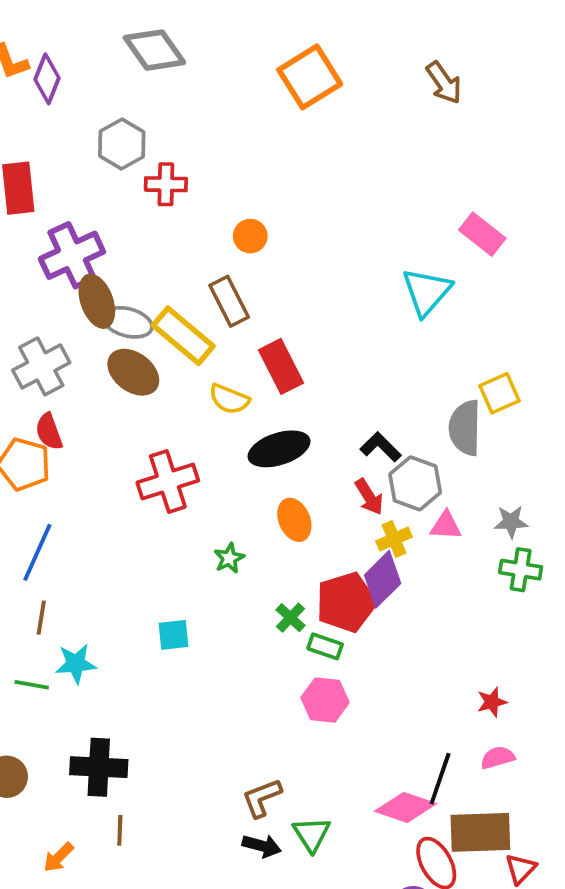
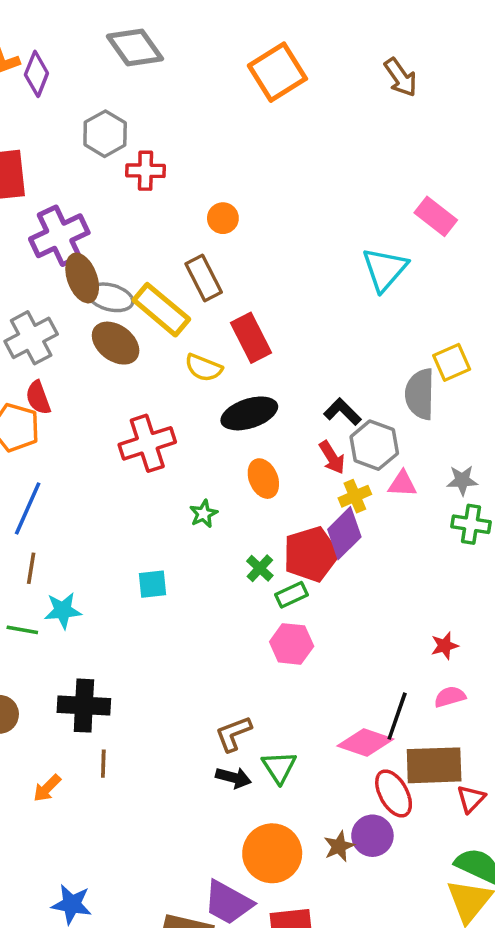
green rectangle: (325, 646) -> (292, 595), turned -44

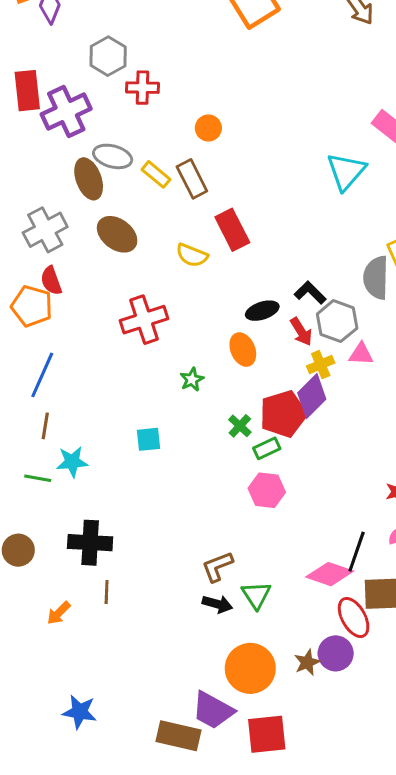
purple cross: (59, 236) -> (66, 112), moved
gray ellipse: (110, 297) -> (113, 156), moved
yellow rectangle: (161, 310) -> (156, 174), moved, size x0.6
black ellipse: (249, 413) -> (262, 311), moved, size x0.7

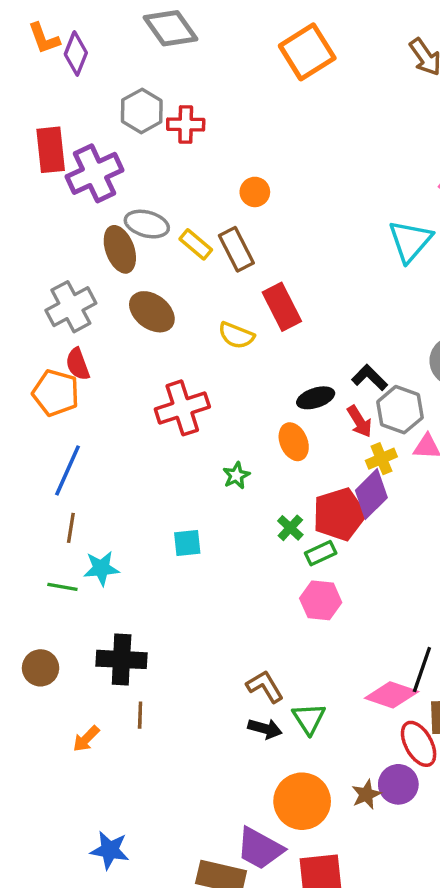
red cross: (143, 88) -> (186, 124), moved
brown L-shape: (217, 567) -> (265, 686), turned 80

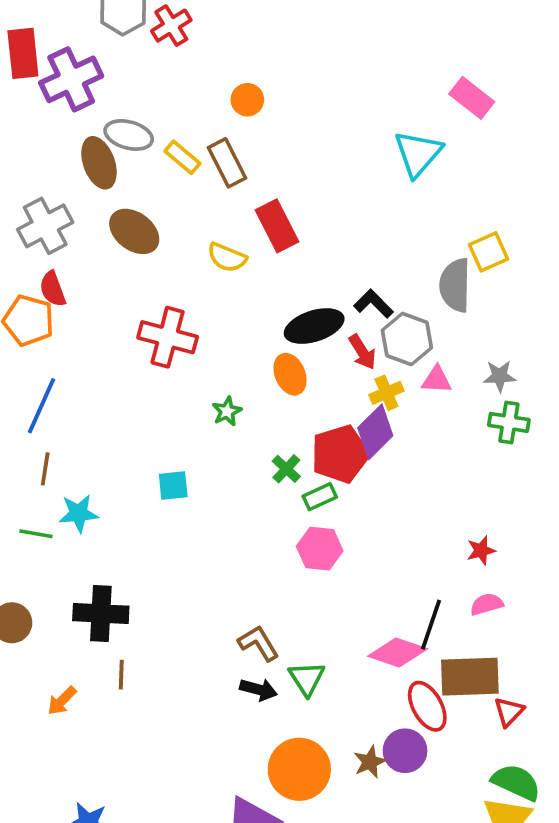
red cross: (186, 124) -> (171, 26), turned -33
black ellipse: (316, 398) -> (314, 326), size x1.4
red cross: (182, 408) -> (168, 337), turned 33

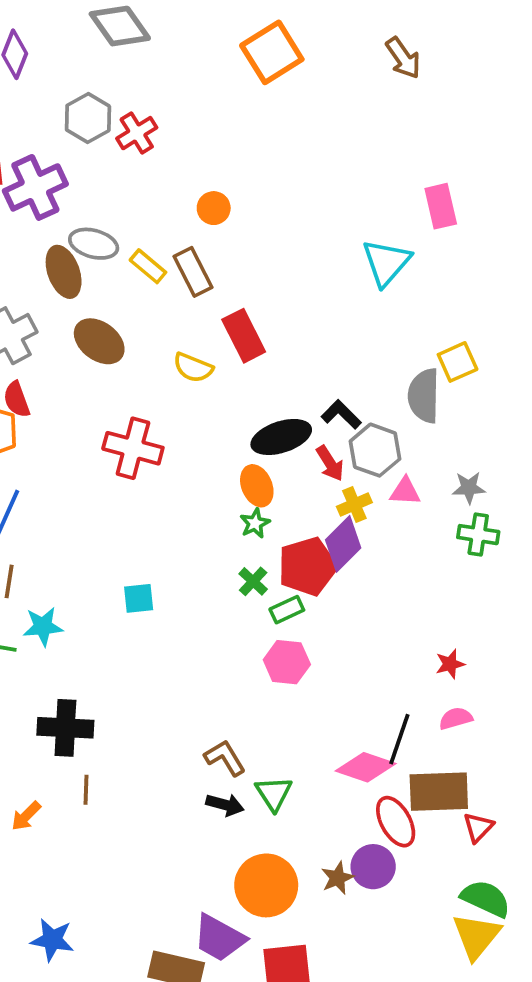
pink rectangle: (472, 98) -> (441, 206), turned 39
green star: (227, 411) -> (255, 523), moved

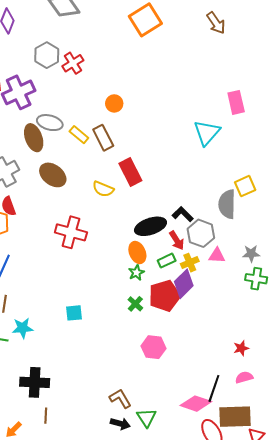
green rectangle: (287, 610) -> (167, 261), moved

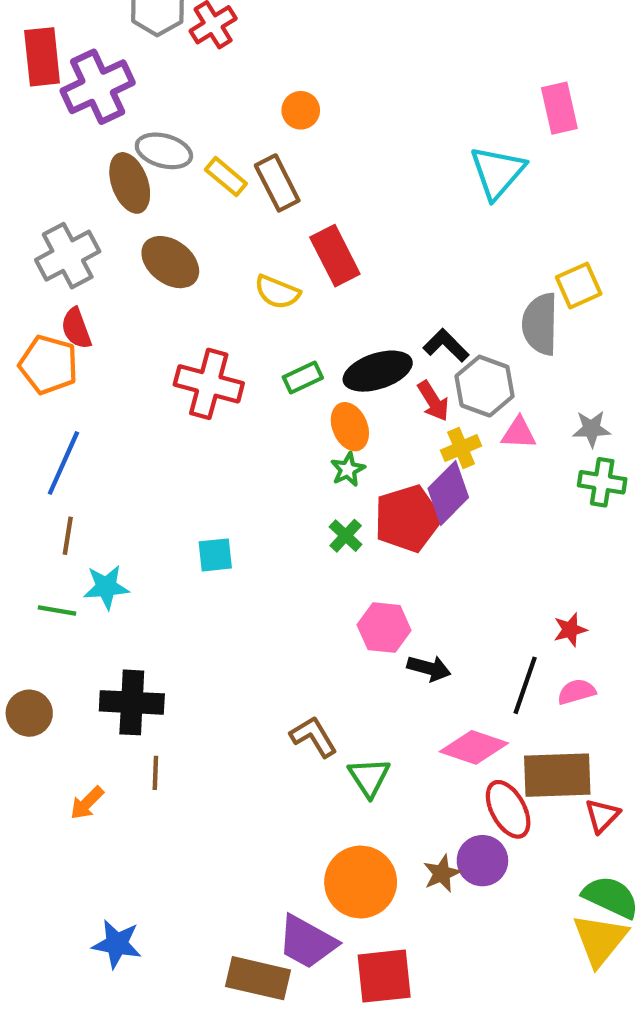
green rectangle: (167, 261) -> (303, 377), moved
black line: (214, 388) -> (525, 685), moved
black arrow: (120, 424) -> (429, 668), moved

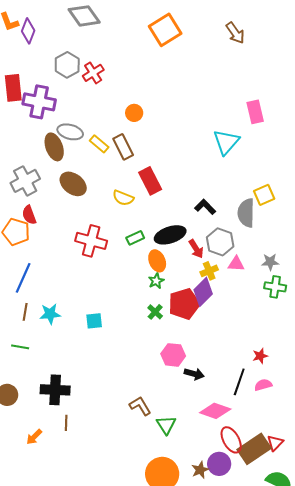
purple cross: (98, 87) -> (39, 102), turned 36
black L-shape: (446, 345) -> (205, 207), moved
cyan star: (106, 587) -> (50, 314), moved
brown rectangle: (557, 775) -> (254, 449), moved, turned -32

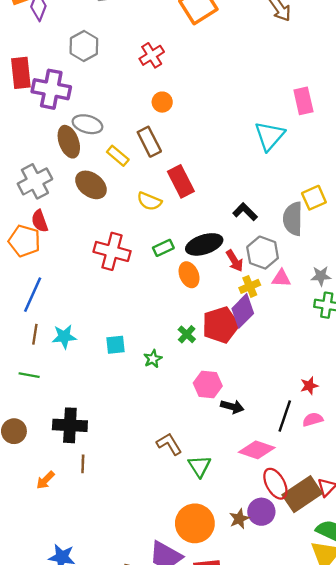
red cross: (93, 73) -> (152, 55), moved
yellow rectangle: (99, 144) -> (118, 156), moved
green star: (156, 281) -> (153, 359), moved

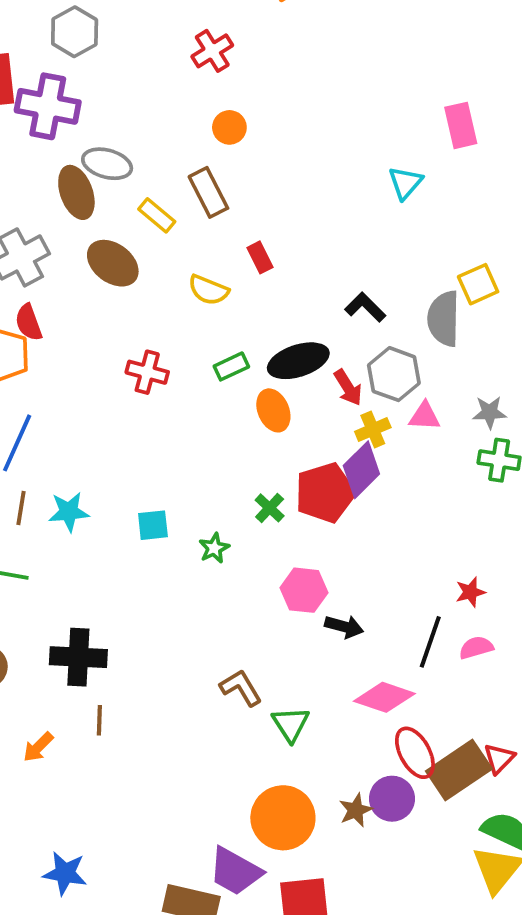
gray hexagon: (84, 46) -> (75, 32), moved
cyan triangle: (270, 136) -> (405, 183), size x0.7
red rectangle: (181, 181) -> (260, 257), size x0.6
red cross: (112, 251) -> (147, 372), size x0.7

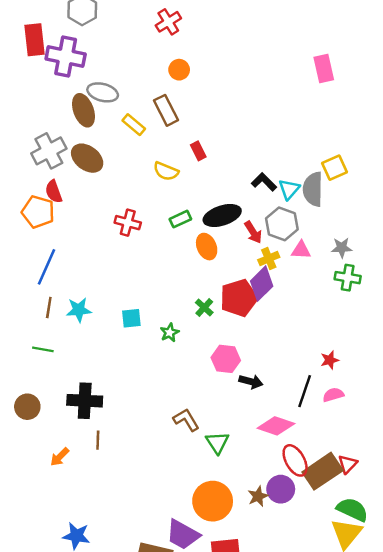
cyan triangle: (405, 183) -> (289, 189), moved
brown ellipse: (113, 263) -> (87, 158), moved

